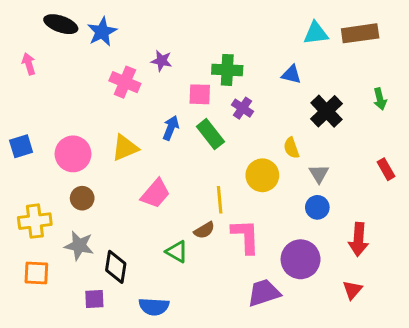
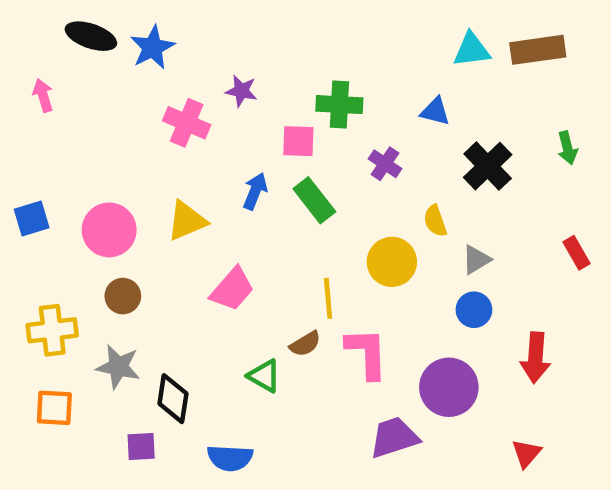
purple cross: (242, 108) -> (385, 164), moved
gray triangle: (319, 174) -> (476, 260), turned 30
red triangle: (352, 290) -> (526, 453), moved

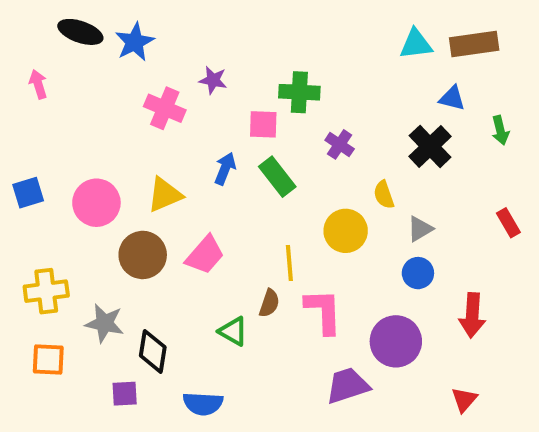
blue triangle: (435, 111) -> (452, 98), moved
brown circle: (123, 296) -> (143, 255), moved, size x1.5
brown semicircle: (305, 344) -> (269, 303), turned -40

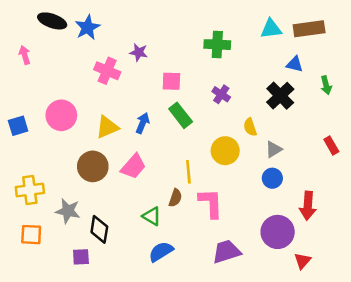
green cross: (299, 92) -> (217, 45), moved
blue arrow: (225, 169) -> (143, 123), moved
pink circle: (96, 203) -> (61, 115), moved
purple circle: (396, 341) -> (278, 232), moved
blue semicircle: (203, 404) -> (161, 252), moved, turned 145

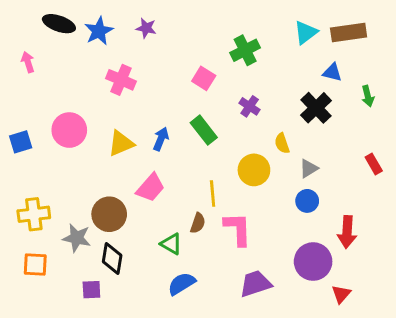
cyan triangle: (271, 29) -> (306, 33), turned -30
green cross: (217, 45) -> (245, 50), turned -30
purple star: (139, 52) -> (146, 28), moved
pink square: (171, 81) -> (204, 78), moved, turned 30
brown circle: (93, 166) -> (109, 214), moved

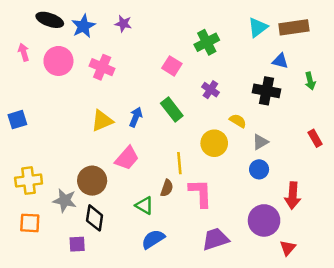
black cross: (316, 108) -> (267, 91), turned -35
pink circle: (69, 130) -> (58, 61), moved
yellow semicircle: (282, 143) -> (238, 121), turned 140

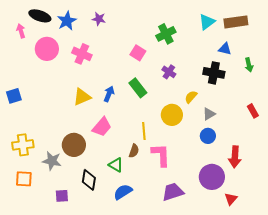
pink arrow: (24, 52) -> (21, 31), moved
yellow semicircle: (238, 121) -> (191, 97), turned -80
black diamond: (95, 218) -> (89, 180), moved

